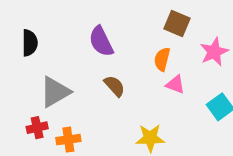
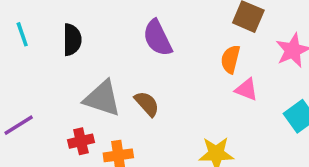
brown semicircle: (114, 86) -> (147, 104), moved
gray triangle: (55, 92) -> (102, 98), turned 48

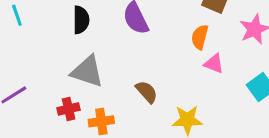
black semicircle: (72, 40) -> (81, 20), moved
brown semicircle: (147, 104) -> (147, 92), moved

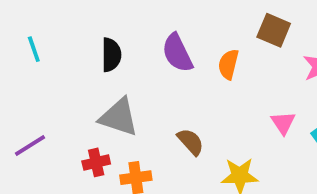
orange semicircle: (200, 37) -> (228, 64), moved
pink triangle: (214, 64) -> (283, 123), moved, turned 35

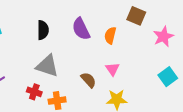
pink triangle: (283, 123) -> (112, 69), moved
red cross: (96, 162) -> (34, 92), turned 32

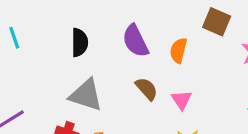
brown semicircle: (89, 80) -> (147, 89), moved

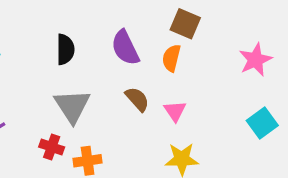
brown square: (217, 22) -> (185, 24), moved
gray triangle: (86, 95) -> (72, 106), turned 39

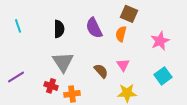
pink star: (255, 60) -> (160, 41), moved
brown semicircle: (137, 99) -> (101, 71), moved
cyan square: (262, 123) -> (163, 76), moved

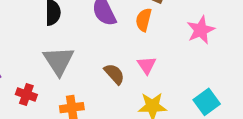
cyan square: (163, 76) -> (207, 102), moved
red cross: (51, 86) -> (26, 94), moved

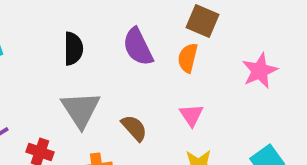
brown semicircle: (114, 74) -> (134, 128), moved

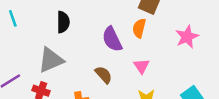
purple semicircle: (138, 47) -> (112, 39), moved
gray triangle: (81, 110) -> (51, 60), moved, turned 40

